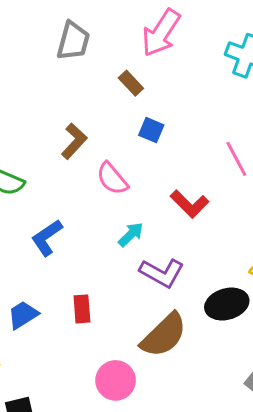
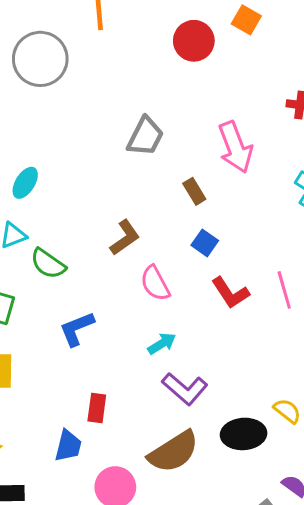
pink arrow: (161, 33) -> (235, 147), turned -66
red L-shape: (190, 204) -> (230, 293), moved
blue trapezoid: (23, 315) -> (68, 446), moved, turned 124

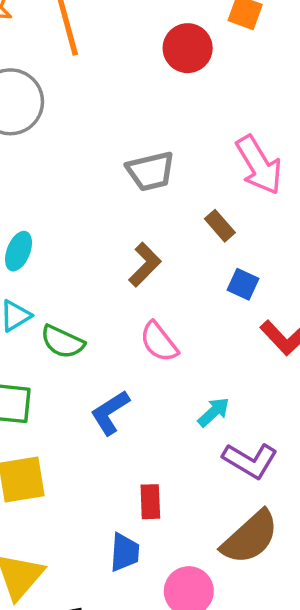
gray trapezoid: (145, 136) -> (151, 171), turned 60
brown L-shape: (125, 238) -> (145, 265), moved
pink semicircle: (155, 283) -> (159, 342), moved

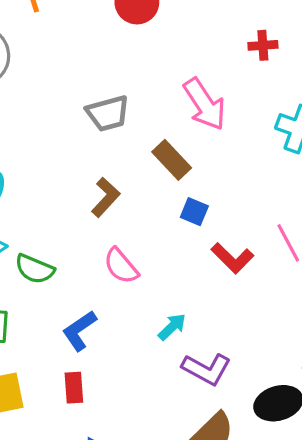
brown rectangle: (220, 226) -> (172, 160), size x1.4
red rectangle: (150, 502) -> (74, 388), moved

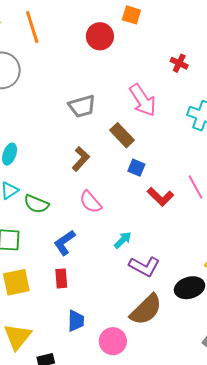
red cross: (263, 45) -> (179, 63), turned 30

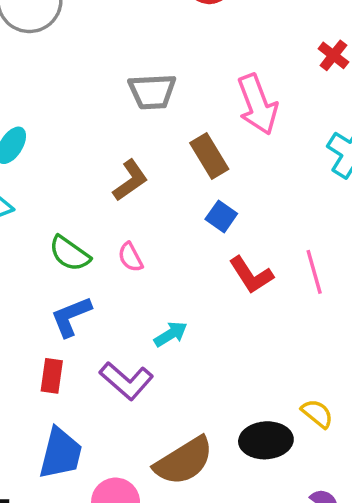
pink semicircle: (90, 202) -> (130, 257), size x0.7
green semicircle: (36, 204) -> (70, 254), moved
purple L-shape: (144, 266) -> (126, 381), moved
blue trapezoid: (76, 321) -> (61, 453), size x1.4

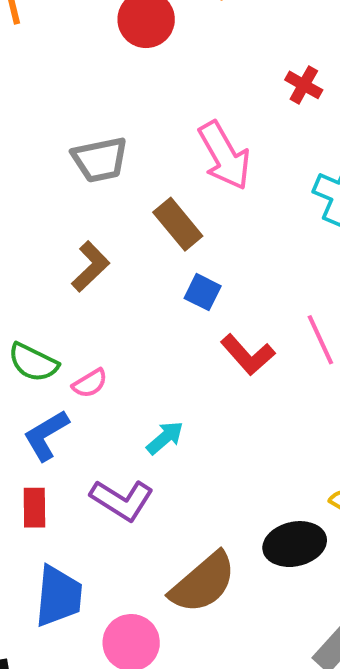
pink semicircle: (130, 257) -> (90, 383), moved, turned -84

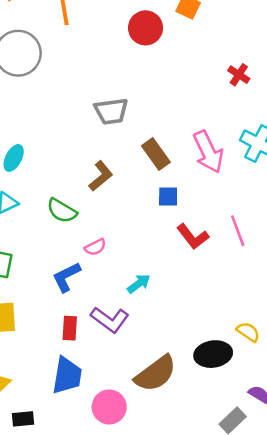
pink arrow: (224, 156) -> (208, 152), moved
blue square: (203, 292) -> (168, 197), turned -30
green semicircle: (33, 362) -> (62, 211), moved
red rectangle: (34, 508) -> (70, 328), moved

